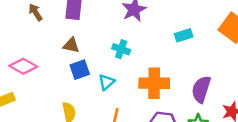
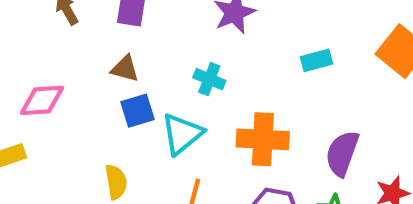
pink diamond: (23, 66) -> (42, 100), turned -36
cyan triangle: (106, 82) -> (182, 134), size x1.5

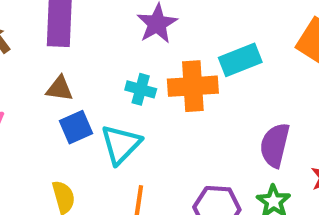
cyan rectangle: (317, 60) -> (240, 60), size x1.4
orange cross: (263, 139) -> (193, 86), moved

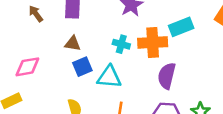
cyan triangle: (121, 144) -> (109, 77), turned 50
purple semicircle: (275, 145) -> (167, 76), moved

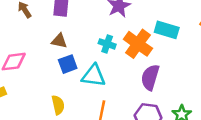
cyan rectangle: (181, 27) -> (167, 30), turned 35
orange cross: (153, 42) -> (138, 44), turned 36

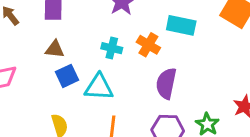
orange cross: (138, 44) -> (148, 45), size x0.7

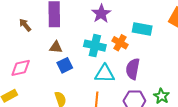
cyan cross: (112, 48) -> (95, 46), size x1.5
cyan triangle: (99, 87) -> (105, 74), moved

